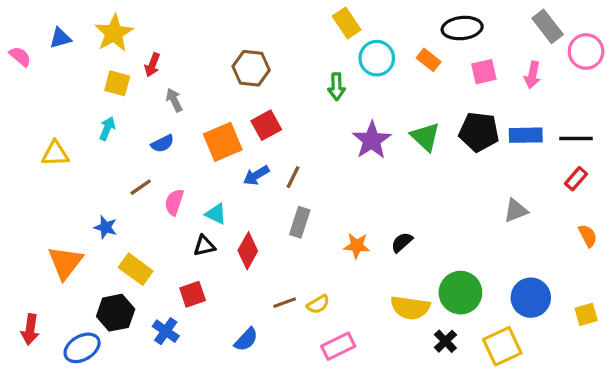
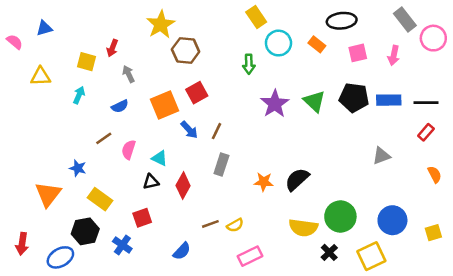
yellow star: (114, 33) -> (161, 24), moved
yellow triangle: (55, 154) -> (41, 76), moved
blue arrow: (256, 175) -> (189, 130), turned -102
black semicircle: (402, 242) -> (297, 179), size x1.5

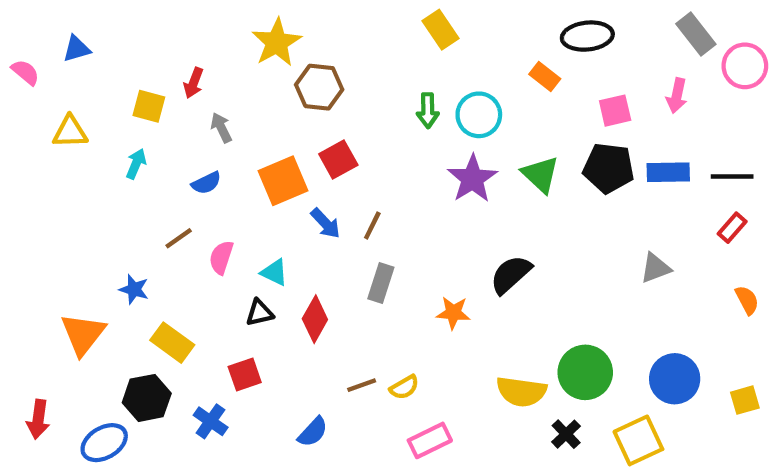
cyan circle: (278, 43) -> (479, 115), moved
pink square: (358, 53) -> (615, 111), moved
black semicircle: (297, 179) -> (511, 274), moved

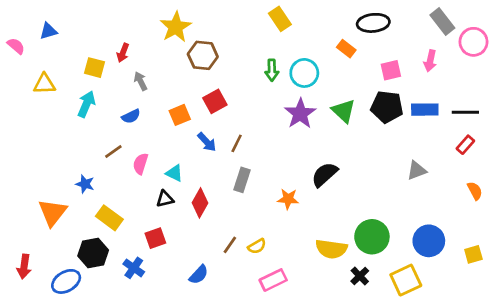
cyan arrow: (136, 164) -> (86, 104), size x1.4
orange square: (283, 181) -> (180, 115), size x0.7
brown line: (362, 385) -> (230, 245), turned -36

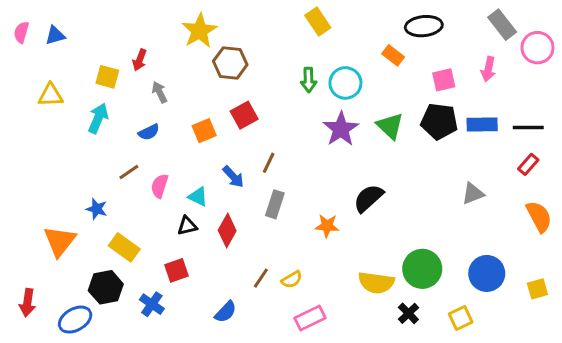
pink semicircle: (16, 46) -> (21, 32), moved, turned -114
blue arrow: (207, 142) -> (233, 177), moved
orange semicircle: (475, 191) -> (539, 217), size x1.5
yellow square: (406, 280) -> (461, 318), size x0.7

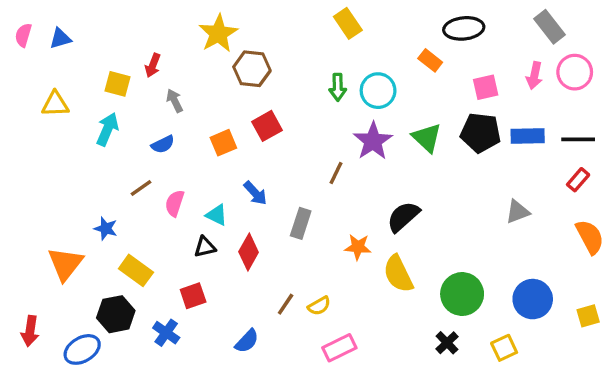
pink circle: (537, 48) -> (575, 72), moved
brown line: (269, 163) -> (336, 173), moved
yellow semicircle: (376, 283) -> (398, 274), moved, turned 56

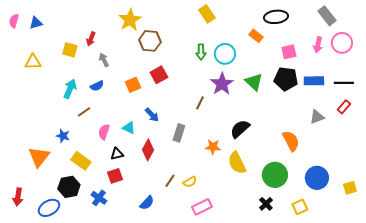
cyan arrow: (107, 129) -> (70, 89), moved
pink semicircle: (175, 203) -> (104, 132), moved
gray triangle: (518, 212) -> (317, 117), moved
orange semicircle: (590, 237) -> (291, 141), moved
black triangle: (205, 247) -> (117, 154), moved

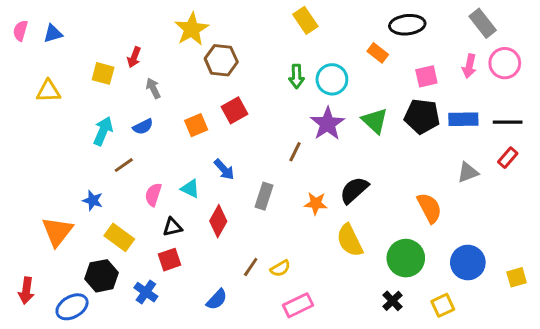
orange star: (213, 147) -> (316, 203), moved

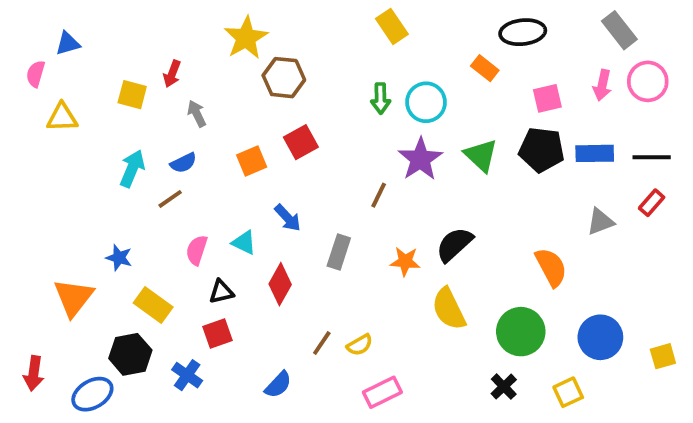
pink semicircle: (20, 31) -> (36, 74), moved
brown line: (124, 165) -> (170, 199), moved

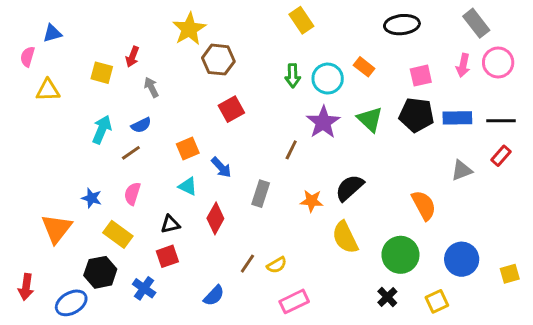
orange rectangle: (485, 68) -> (364, 67), moved
orange square: (252, 161) -> (188, 148), moved
pink semicircle: (197, 250) -> (132, 194), moved

